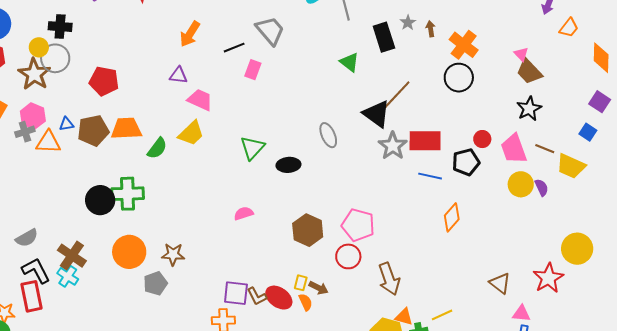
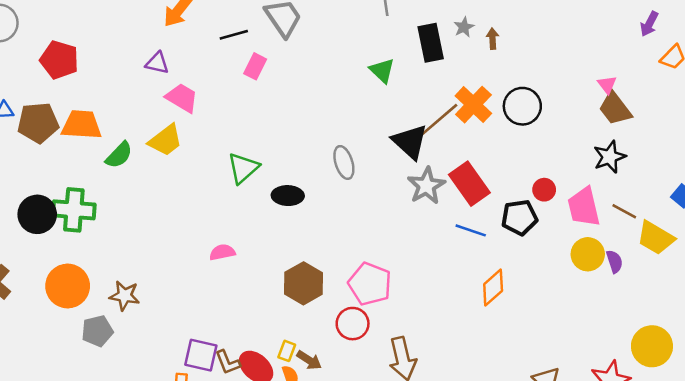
orange cross: (464, 45) -> (473, 105), moved
red rectangle: (425, 141) -> (469, 184), turned 48

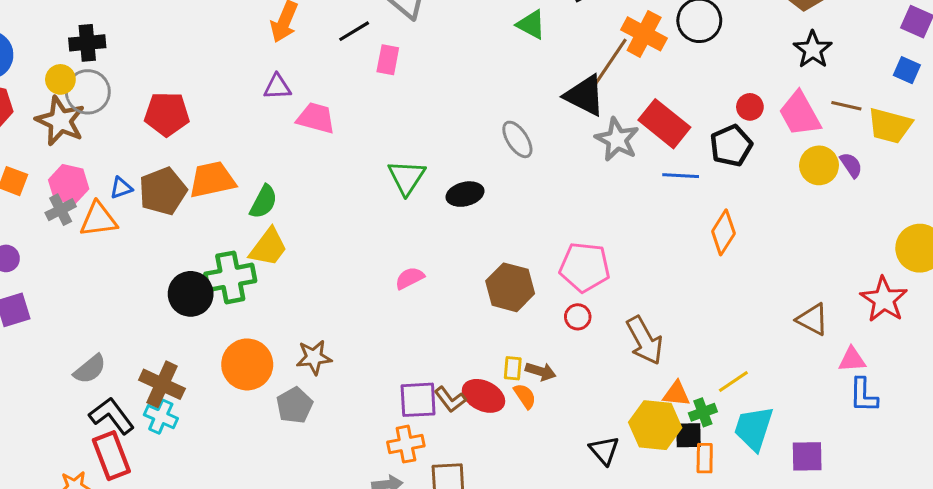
yellow trapezoid: (165, 140) -> (268, 247), moved
red circle: (353, 324) -> (578, 317), size x0.7

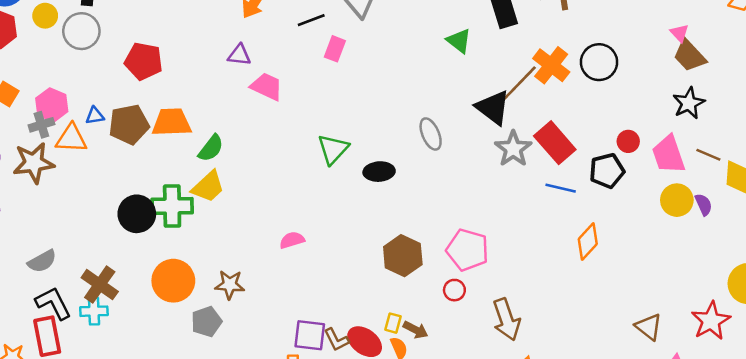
yellow circle: (60, 79) -> (45, 16), moved
brown star: (60, 121) -> (34, 163), moved, turned 30
pink semicircle: (410, 278) -> (292, 240), moved
cyan cross: (161, 417) -> (94, 311), turned -36

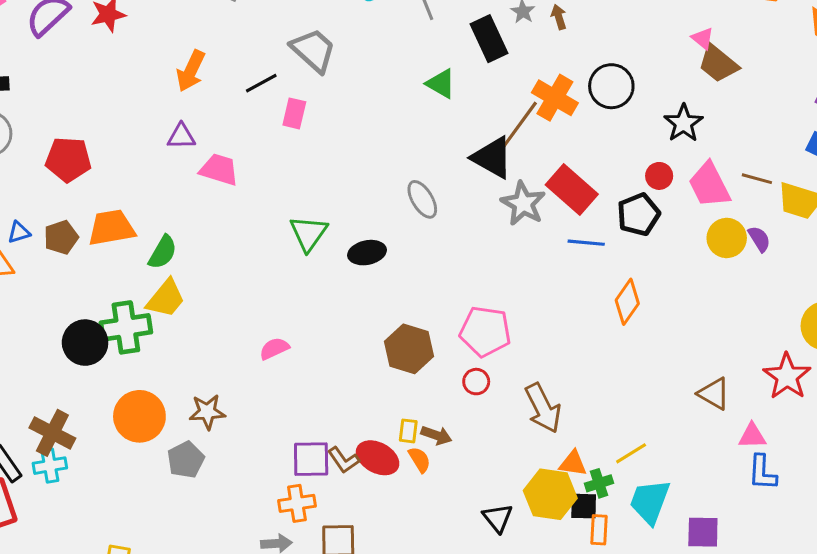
black star: (689, 103) -> (683, 123), moved
brown pentagon: (129, 124) -> (61, 237), size x0.7

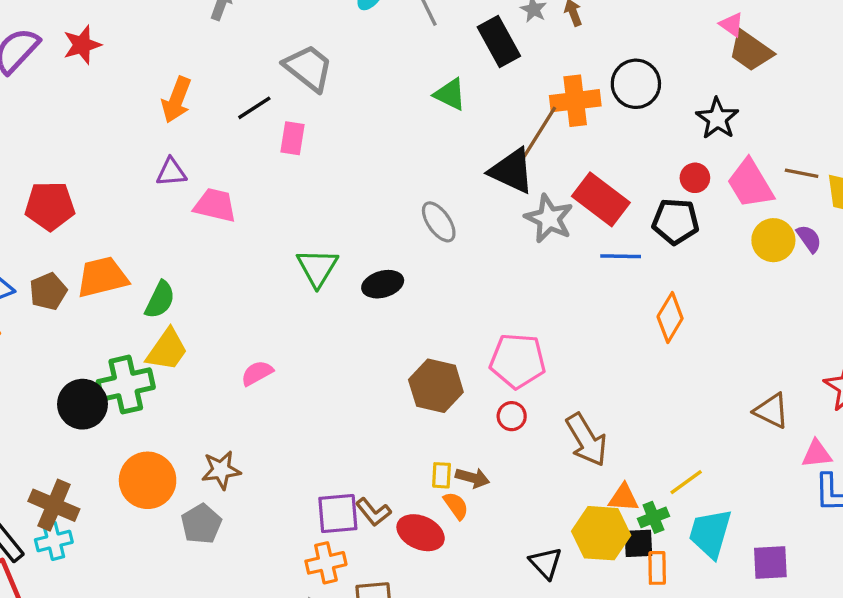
orange cross: (555, 98) -> (575, 101), turned -33
black pentagon: (638, 214) -> (675, 221), turned 30
pink semicircle: (274, 349) -> (257, 373), moved
red ellipse: (378, 458) -> (421, 533), moved

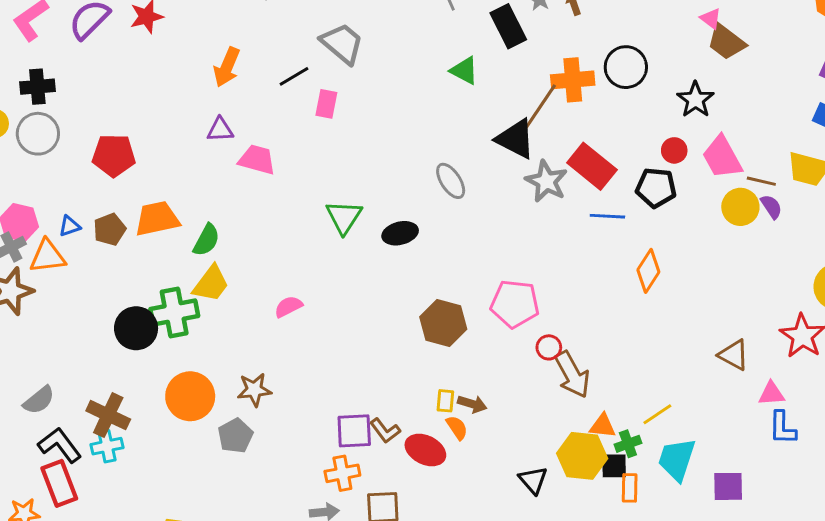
brown line: (802, 173) -> (761, 181), moved
red circle: (512, 416) -> (549, 347), moved

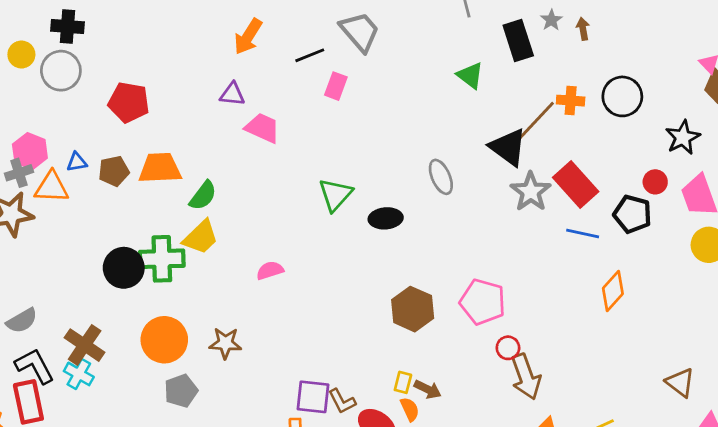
orange cross: (573, 80) -> (571, 101), size x0.7
gray pentagon: (235, 436) -> (181, 391), moved
cyan cross: (107, 446) -> (79, 374), turned 32

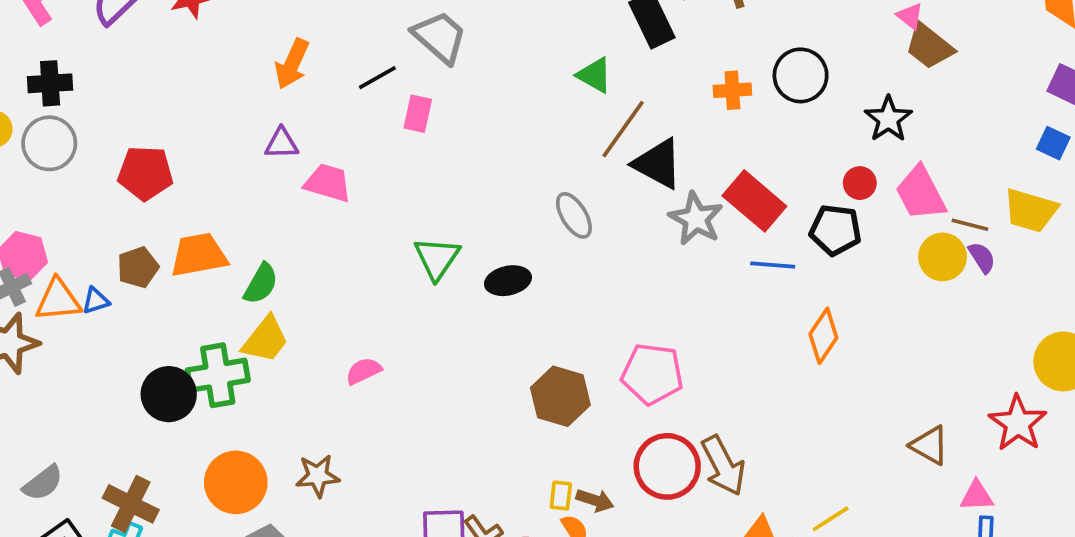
brown line: (536, 121) -> (623, 129), moved
blue triangle: (77, 162) -> (96, 301), moved
red circle: (508, 348) -> (667, 466), moved, size x2.0

